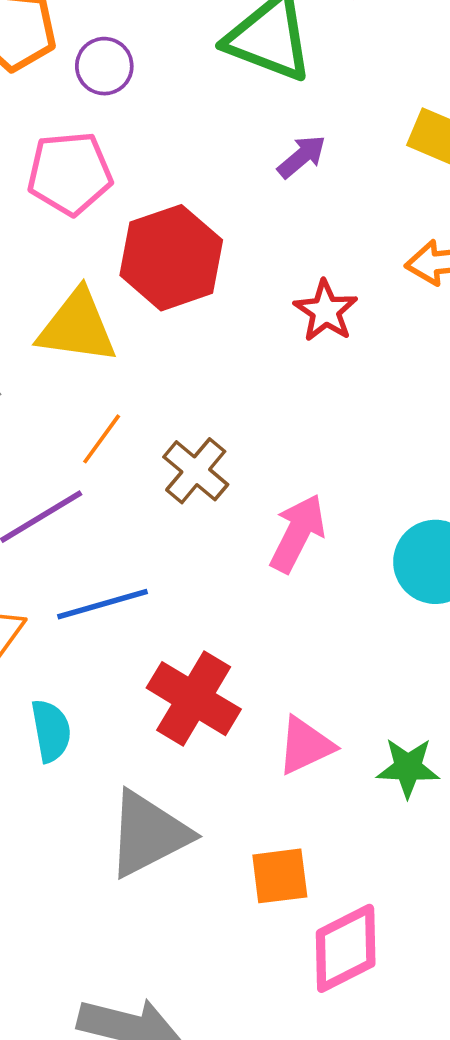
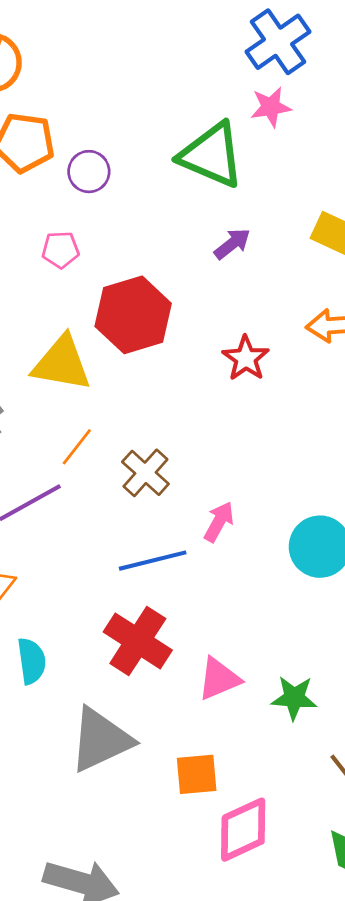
pink pentagon: (70, 173) -> (60, 250), size x0.6
pink arrow: (297, 533) -> (219, 522), size x0.7
blue line: (102, 604) -> (153, 561), moved

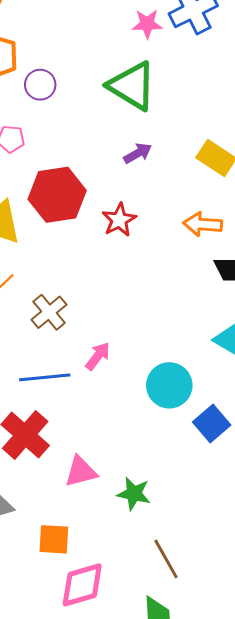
pink star: (271, 107) -> (147, 24), moved
red star: (246, 358) -> (119, 220), moved

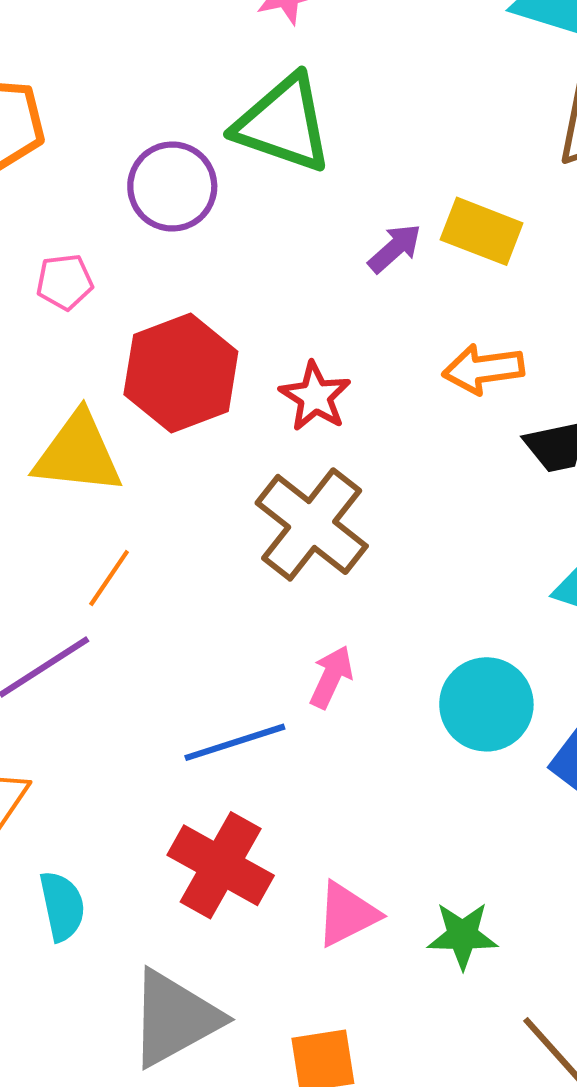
purple circle: (40, 85) -> (172, 186), moved, size x1.4
purple arrow: (138, 153) -> (395, 248), moved
brown cross: (49, 312) -> (312, 524), moved, size x1.5

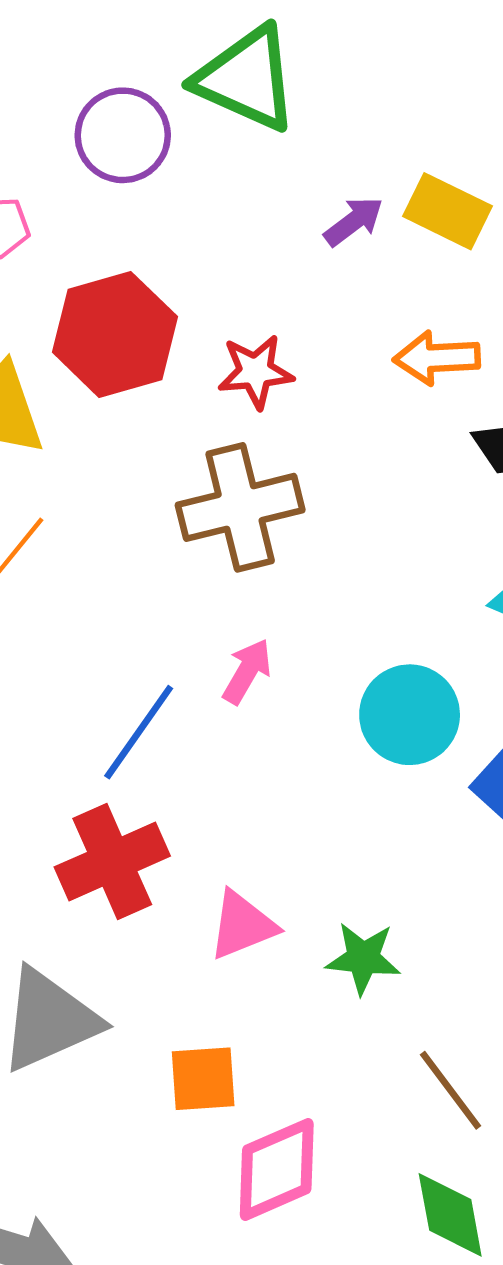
red star: (315, 396) -> (255, 372), turned 30
brown cross: (312, 524) -> (240, 507), turned 33
blue line: (235, 742) -> (139, 732), turned -42
red cross: (221, 865) -> (112, 862), turned 32

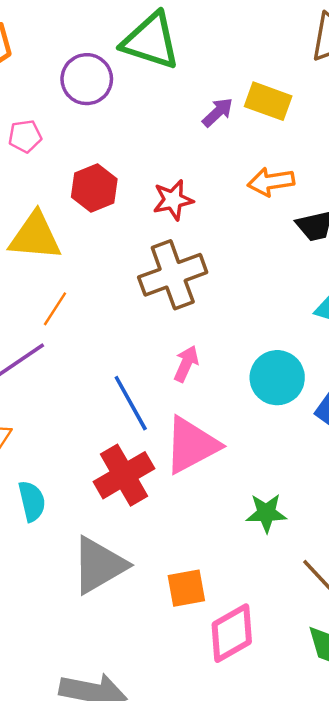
red hexagon: (115, 334) -> (94, 188), size x0.7
blue line: (139, 732) -> (131, 403), turned -58
pink triangle: (242, 925) -> (191, 445), moved, size x1.5

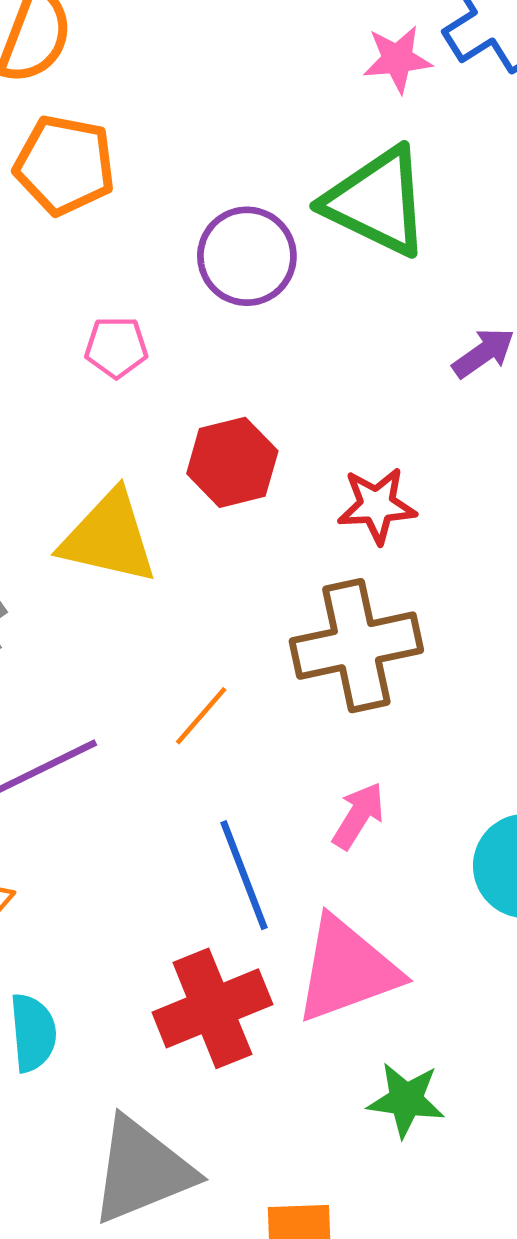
orange line: (55, 309) -> (201, 716), moved
green star: (266, 513) -> (406, 1100), moved

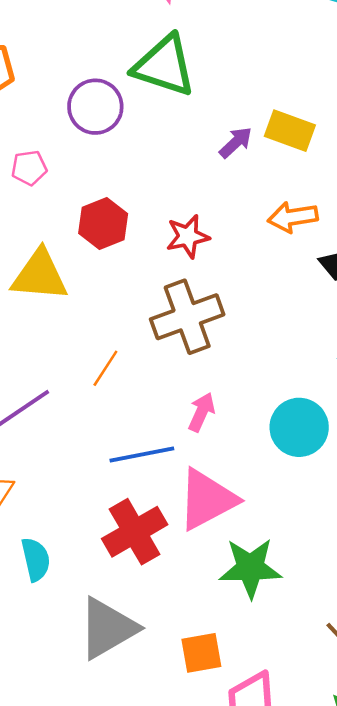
blue line: (244, 875) -> (142, 454), turned -72
green star: (406, 1100) -> (250, 568), size x1.4

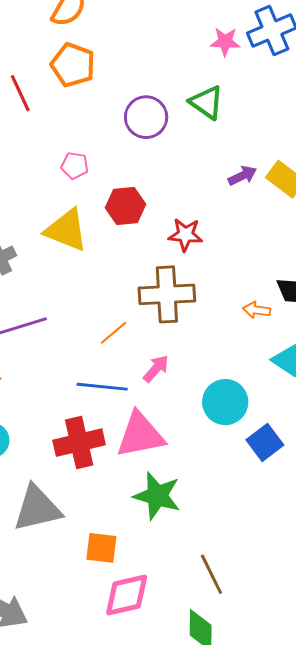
green triangle: (164, 66) -> (206, 102), size x0.7
pink pentagon: (29, 168) -> (75, 166), moved
orange arrow: (293, 217) -> (257, 310), moved, size x0.7
orange line: (105, 368) -> (113, 333), moved

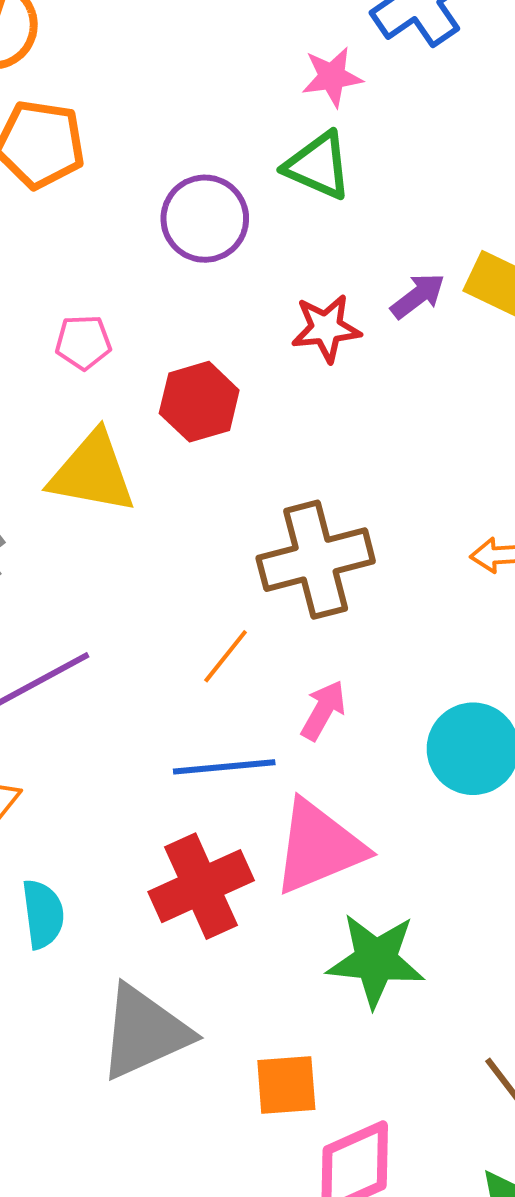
pink star: (225, 42) -> (332, 77), moved
red star: (185, 235) -> (326, 328), moved

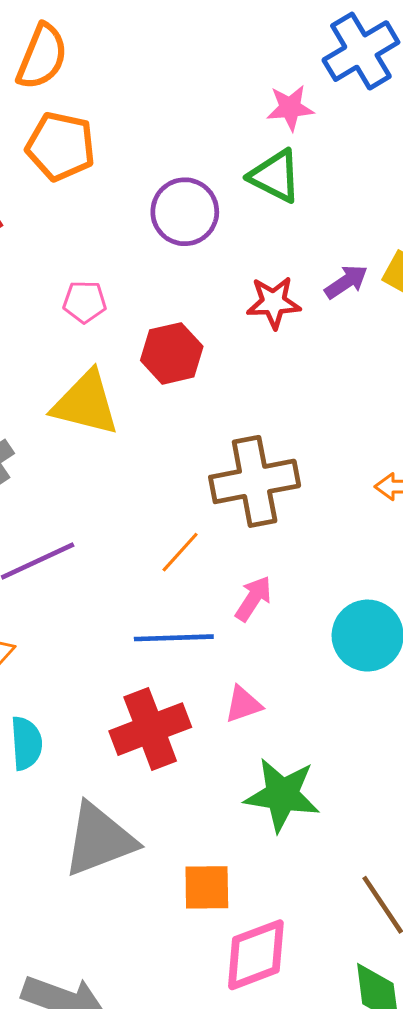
pink triangle: (319, 847) -> (243, 704), size x0.5

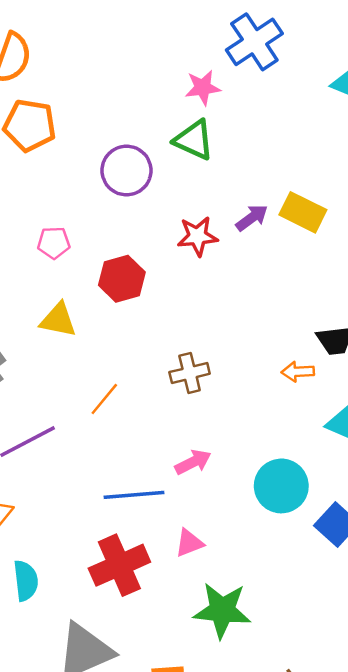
yellow triangle: (86, 403) -> (58, 320), size x0.7
brown cross: (255, 481) -> (190, 373), size x0.6
orange line: (180, 552) -> (104, 399), moved
pink arrow: (253, 599) -> (193, 462), turned 33

